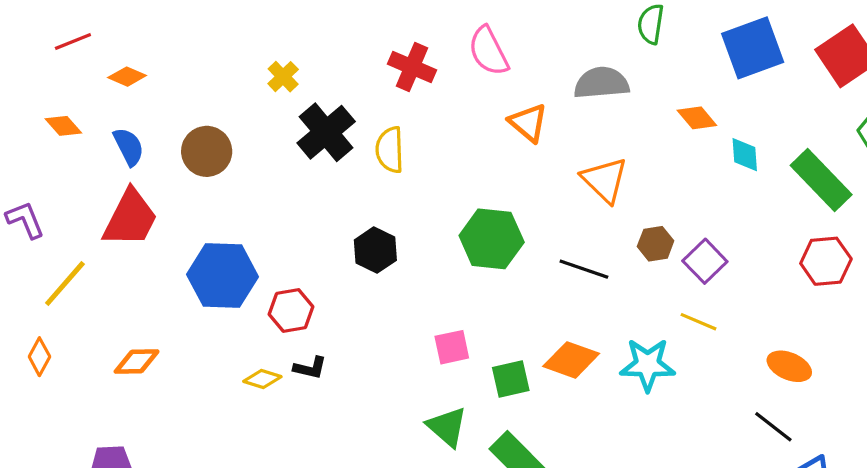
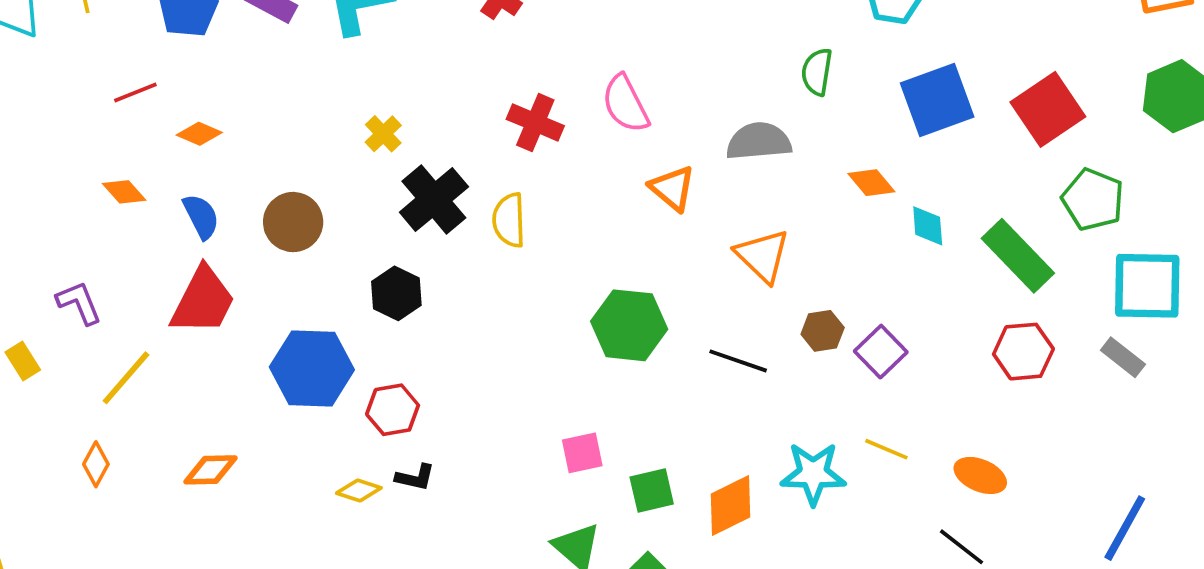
black hexagon: (375, 250) -> (396, 293), moved
yellow line: (699, 322) -> (886, 449), moved
orange diamond: (571, 360) -> (731, 506), moved, turned -46

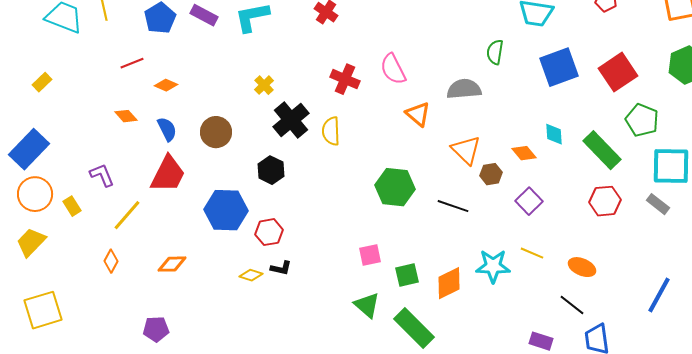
orange diamond: (871, 183) -> (524, 153), moved
brown hexagon: (823, 331) -> (491, 174), moved

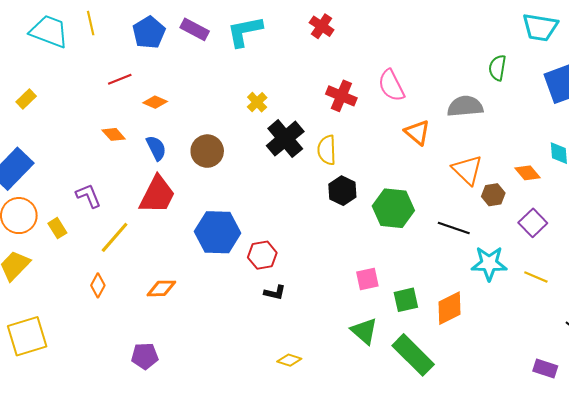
black hexagon: (271, 170) -> (342, 191), moved
cyan star: (493, 266) -> (489, 263), moved
yellow diamond: (251, 275) -> (289, 360), moved

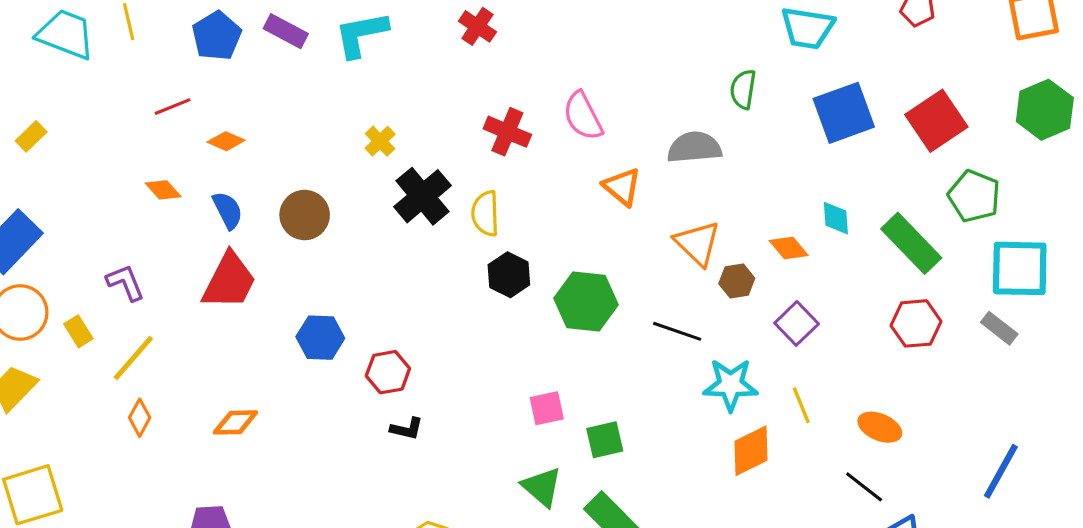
blue hexagon: (218, 232) -> (320, 338), size x0.7
yellow line: (115, 237) -> (133, 358), moved
yellow line: (536, 277) -> (801, 405), turned 45
orange diamond: (450, 308) -> (751, 451), moved

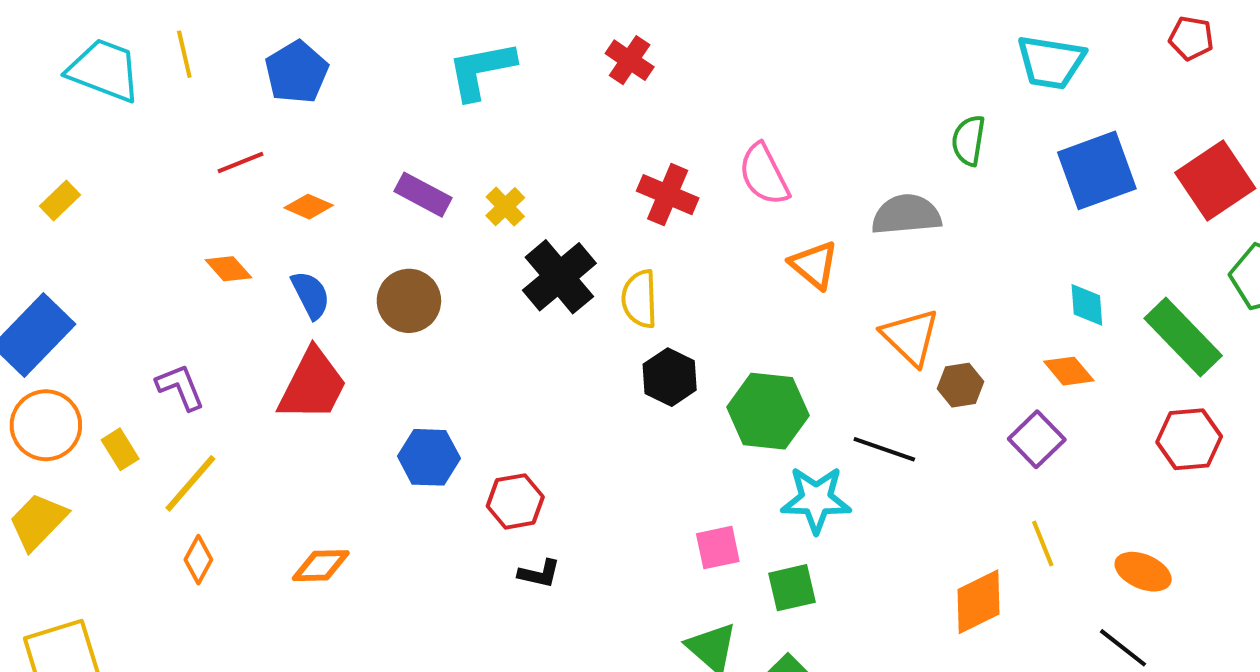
purple rectangle: (286, 31) -> (423, 195), moved
orange diamond: (789, 248) -> (1069, 371), moved
cyan star: (731, 385) -> (816, 499), moved

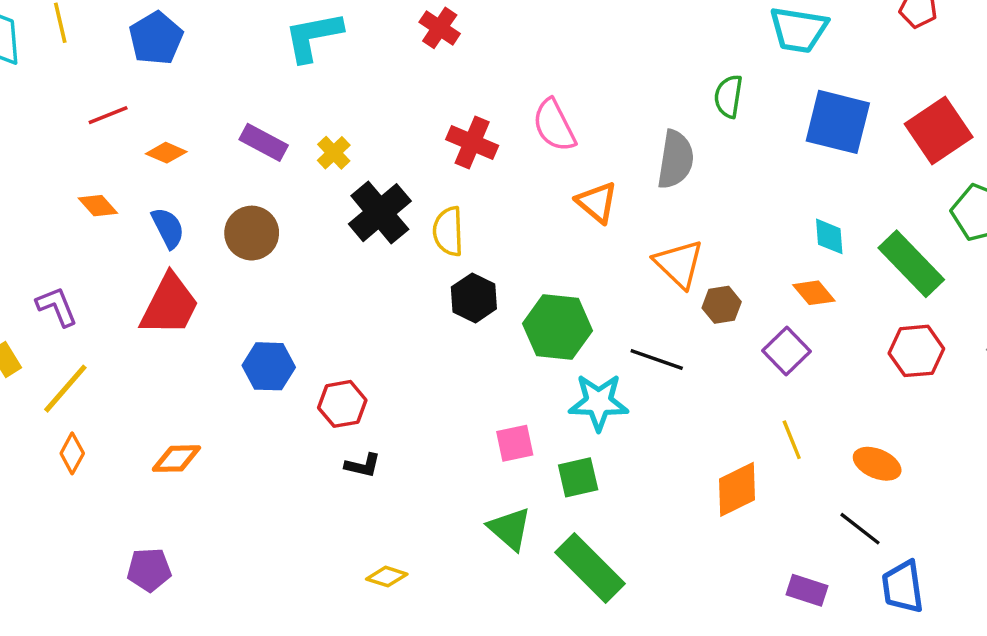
blue square: (1097, 170) -> (838, 122), turned 34
gray semicircle: (906, 215) -> (675, 160), turned 104

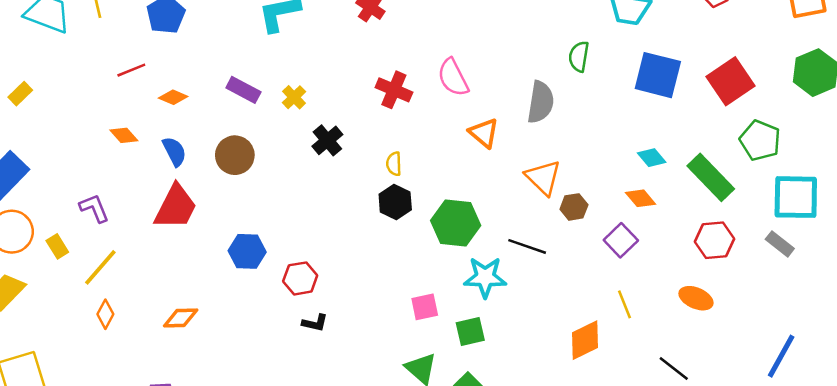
black cross: (380, 213) -> (327, 140), size x0.7
yellow semicircle: (448, 231) -> (394, 164), moved, size x0.7
cyan diamond: (829, 236) -> (652, 158), turned -36
orange ellipse: (877, 464) -> (696, 298), moved

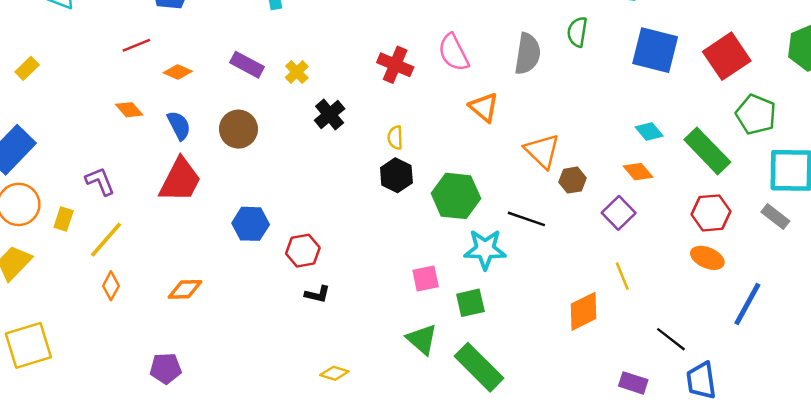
gray semicircle: (541, 102) -> (528, 54), moved
yellow rectangle: (57, 246) -> (64, 219), turned 50
orange ellipse: (696, 298) -> (707, 258), moved
blue line: (781, 356) -> (747, 304), moved

